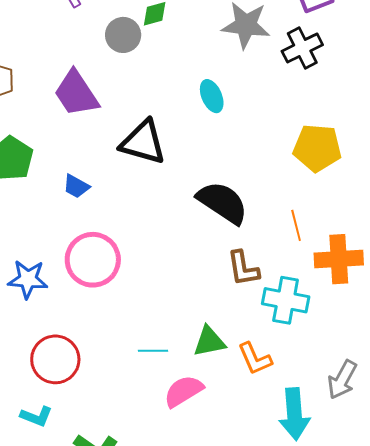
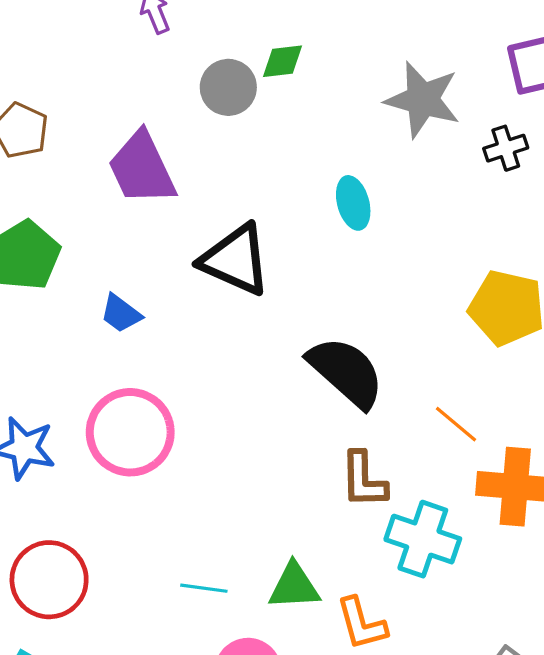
black cross: (302, 48) -> (506, 148), size x0.7
orange line: (296, 225) -> (456, 424), turned -44

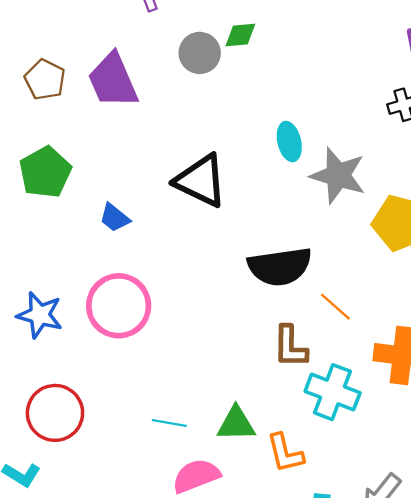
gray star: (423, 100) -> (338, 176), moved
purple trapezoid: (142, 168) -> (113, 81), moved
black semicircle: (346, 372) -> (280, 267), turned 128
orange line: (456, 424) -> (335, 307), moved

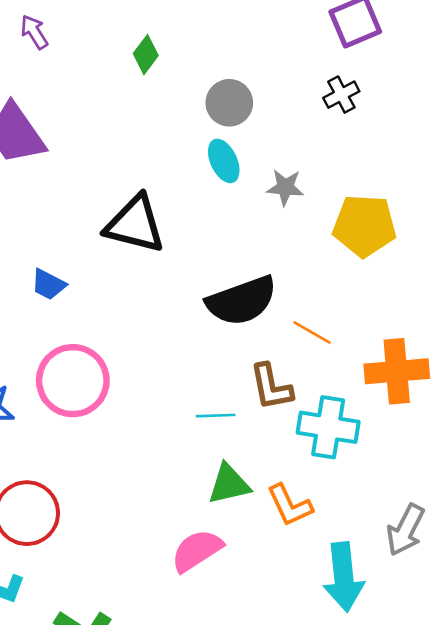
green diamond: (240, 35) -> (146, 55), turned -36
gray circle: (200, 53) -> (229, 103), moved
gray star: (338, 176) -> (285, 187), size x0.6
cyan line: (169, 423) -> (216, 416), moved

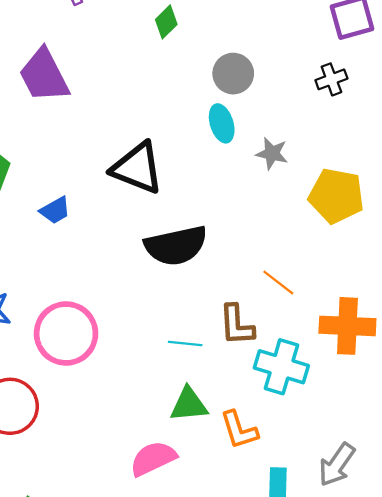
blue trapezoid: (48, 284) -> (55, 210), turned -64
black semicircle: (242, 301) -> (176, 246), moved
pink circle: (73, 381) -> (66, 333), moved

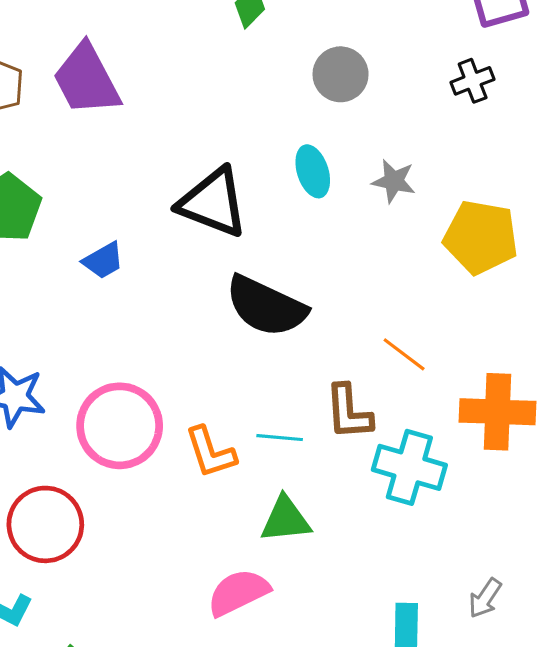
cyan ellipse: (222, 123) -> (313, 171), moved
black semicircle: (176, 246) -> (266, 306), turned 38
orange L-shape: (239, 430) -> (210, 452), moved
gray arrow: (337, 465) -> (485, 598), size x0.7

